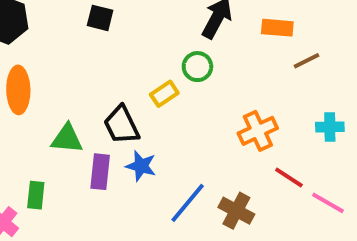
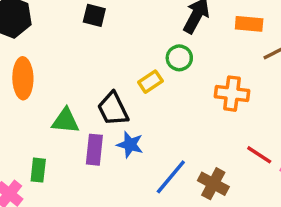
orange cross: (258, 131) -> (232, 94), moved, turned 32

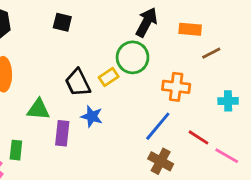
green circle: (179, 58) -> (133, 57), size x1.5
black trapezoid: (113, 109) -> (78, 83), moved
blue star: (130, 145) -> (92, 116), moved
blue line: (171, 177) -> (158, 126), moved

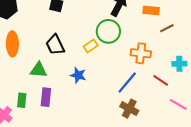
black trapezoid: (78, 83) -> (55, 45), moved
purple rectangle: (62, 133) -> (46, 97), moved
red line: (199, 137) -> (161, 80), moved

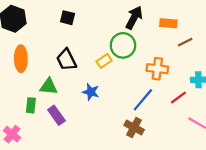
red line: (161, 80) -> (178, 98), turned -70
purple rectangle: (46, 97) -> (56, 115), turned -42
green rectangle: (22, 100) -> (31, 105), moved
brown cross: (129, 109) -> (134, 127), moved

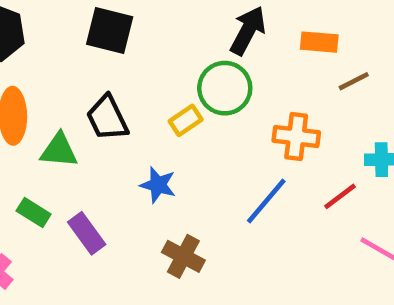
black square: (67, 18) -> (110, 31), size x1.5
green triangle: (49, 86) -> (59, 150), moved
green rectangle: (31, 105) -> (34, 213), turned -64
brown cross: (134, 127) -> (183, 256), moved

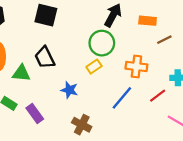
yellow rectangle: (186, 120) -> (94, 67), moved

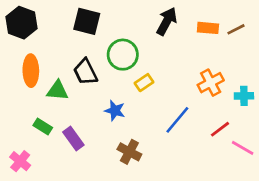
brown line: (164, 40) -> (236, 29), moved
green circle: (102, 43) -> (123, 55), moved
orange cross: (136, 67) -> (211, 83), moved, turned -35
red line: (158, 96) -> (220, 129), moved

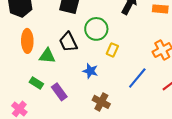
yellow rectangle: (144, 83) -> (112, 50), turned -32

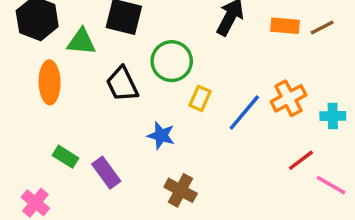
green triangle: (47, 56) -> (81, 42), moved
blue line: (137, 78) -> (244, 112), moved

